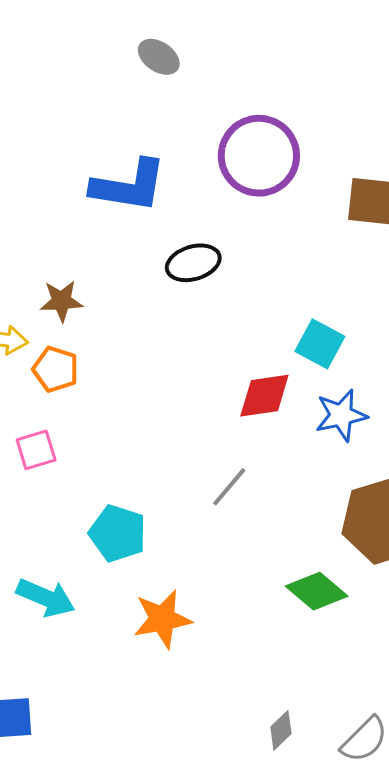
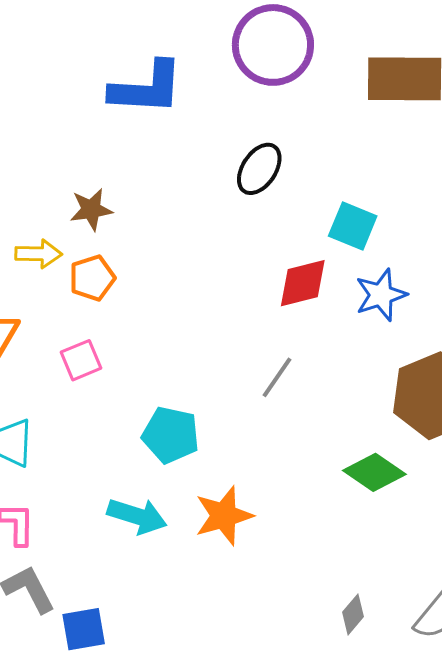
black ellipse: (193, 263) -> (259, 169), moved, turned -34
orange pentagon: (56, 369) -> (92, 278), turned -30
cyan arrow: (46, 598) -> (137, 516), moved

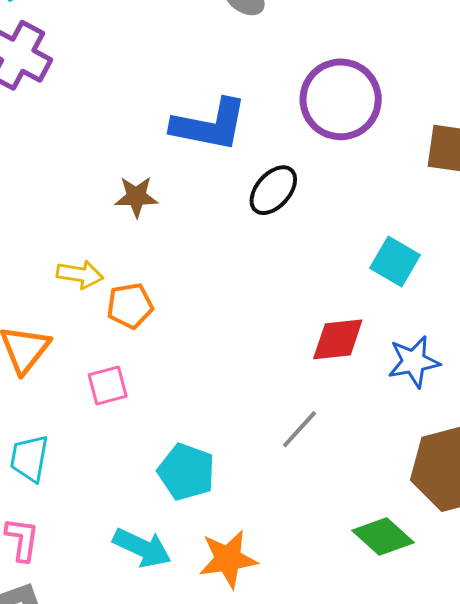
black ellipse: (259, 169) -> (273, 190), moved
brown star: (91, 209) -> (136, 197), moved
cyan square: (353, 226) -> (395, 262), moved

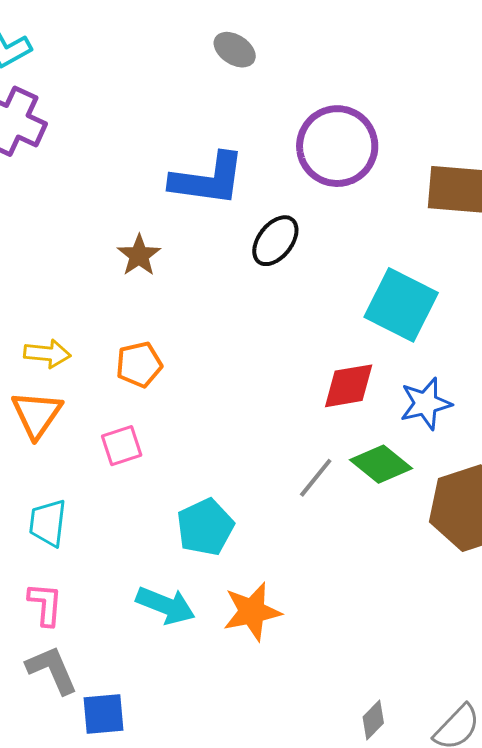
brown star: (136, 197) -> (139, 255), turned -30
cyan square: (395, 262) -> (401, 305), size x1.5
yellow arrow: (80, 274) -> (47, 354), moved
cyan pentagon: (186, 472) -> (205, 527), turned 30
green diamond: (383, 537) -> (381, 464), moved

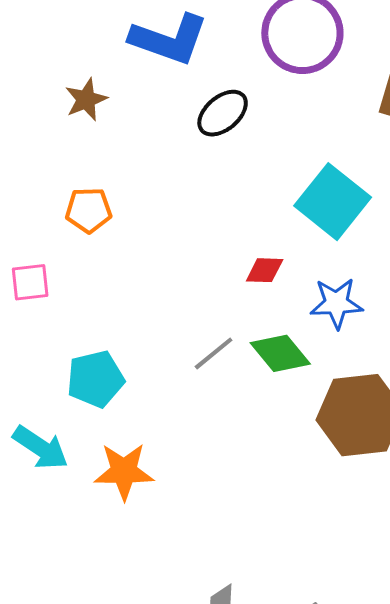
orange pentagon: (139, 364) -> (89, 210), moved
red diamond: (349, 386) -> (265, 270), size x0.7

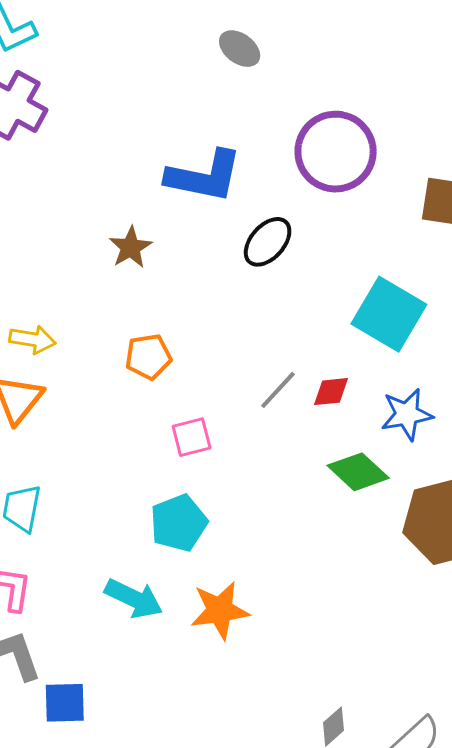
pink square: (30, 282) -> (192, 437), moved
gray line: (214, 353) -> (278, 390), moved

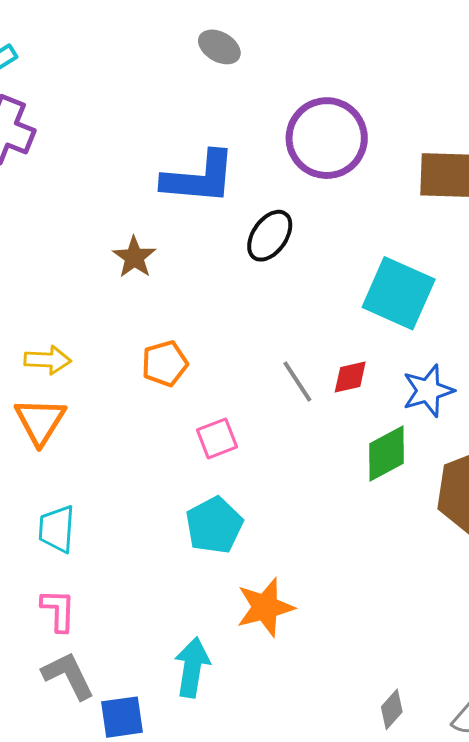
gray line: (278, 390) -> (297, 382), turned -69
green diamond: (358, 472) -> (387, 453), turned -64
cyan arrow: (134, 598) -> (192, 667), moved, turned -100

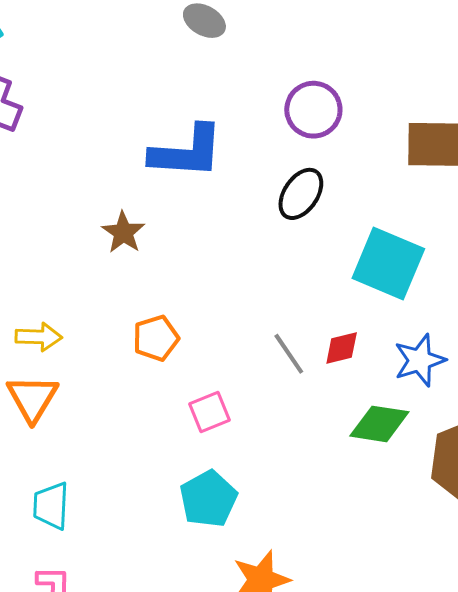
purple circle: (327, 138) -> (313, 110), size x0.7
black ellipse: (270, 236) -> (301, 194), moved
green diamond: (387, 453) -> (379, 424), turned 38

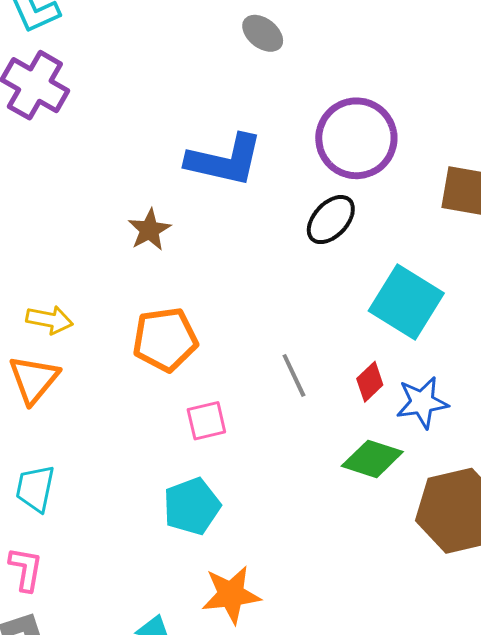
purple circle: (313, 110) -> (356, 138), size x1.4
orange pentagon: (156, 338) -> (165, 339), size x1.4
red diamond: (342, 348) -> (370, 382), moved, turned -39

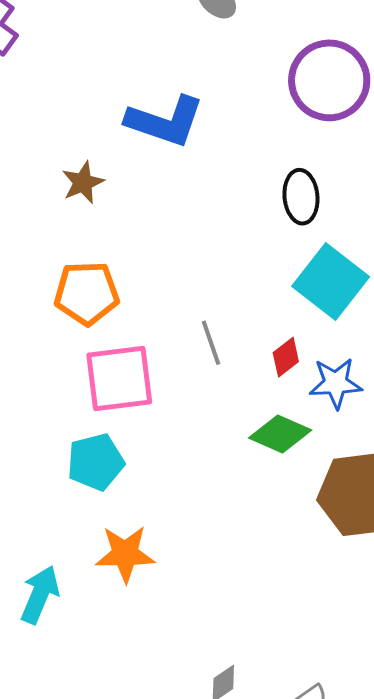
purple circle: (356, 138) -> (329, 80), moved
black ellipse: (331, 220) -> (301, 197), moved, turned -54
pink square: (206, 421) -> (119, 378), size x1.8

